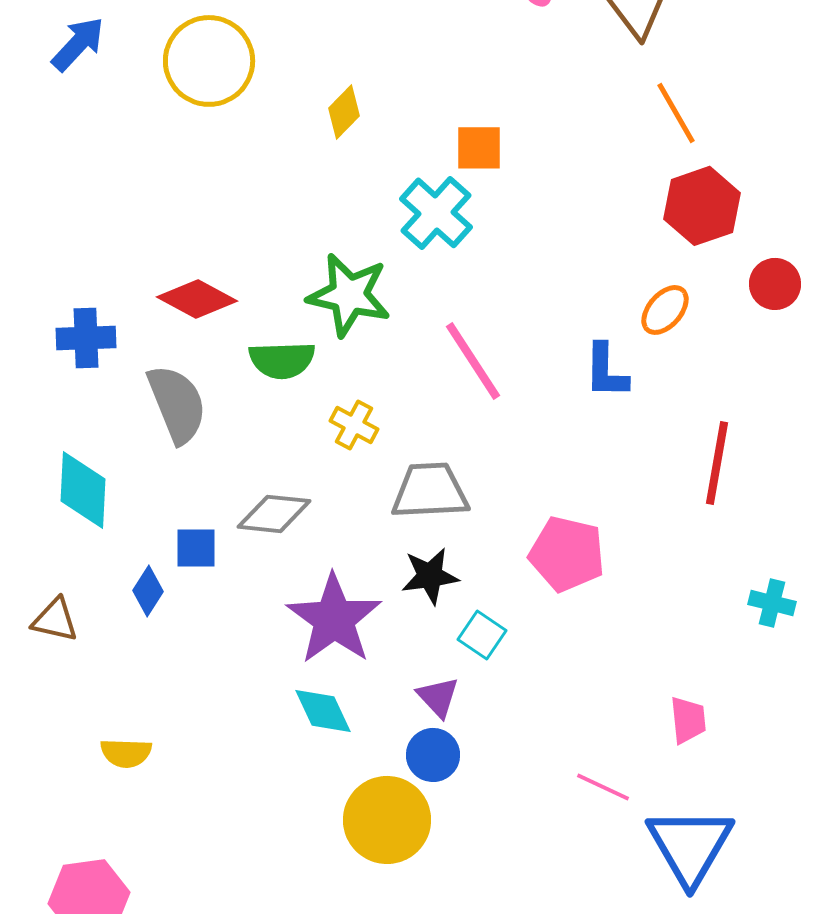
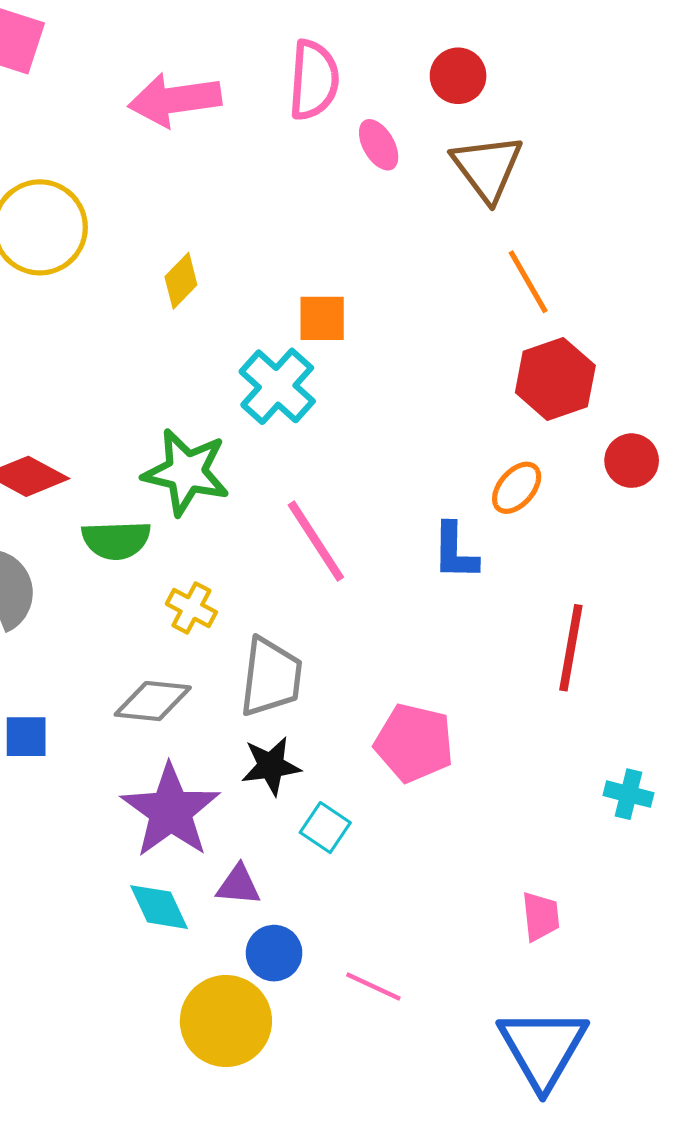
gray trapezoid: (430, 491) -> (271, 677), turned 100
gray diamond: (274, 514) -> (153, 701), moved
purple triangle: (438, 697) -> (238, 885), moved, turned -42
pink line: (603, 787) -> (373, 987), moved

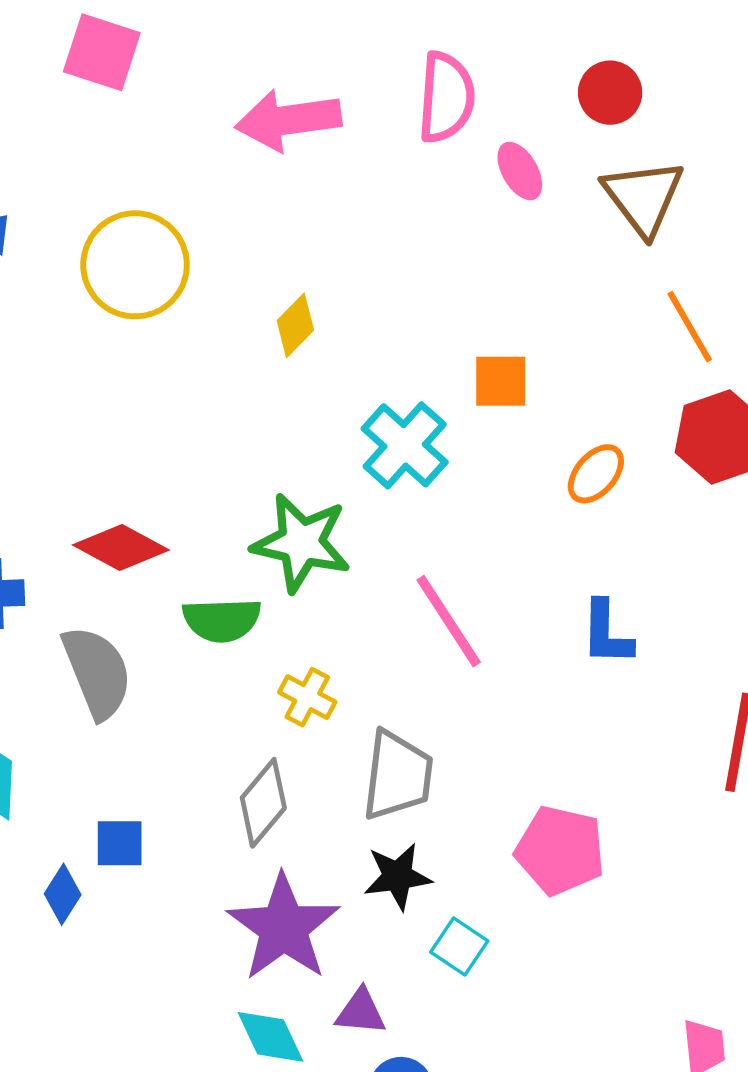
orange square: (322, 318) -> (501, 381), moved
orange ellipse: (517, 488) -> (596, 474), moved
gray diamond: (153, 701) -> (263, 803), turned -56

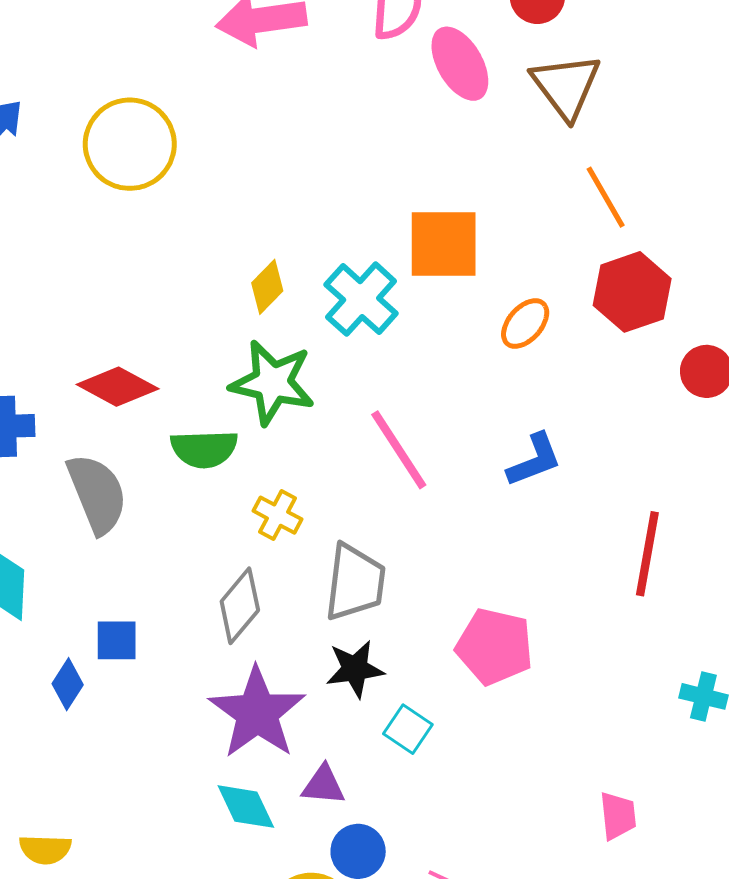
pink ellipse: (520, 171) -> (460, 64), size x1.5
yellow diamond: (295, 325) -> (267, 287), moved
orange square: (501, 381) -> (444, 244), size x1.5
blue L-shape: (607, 633) -> (534, 460), turned -112

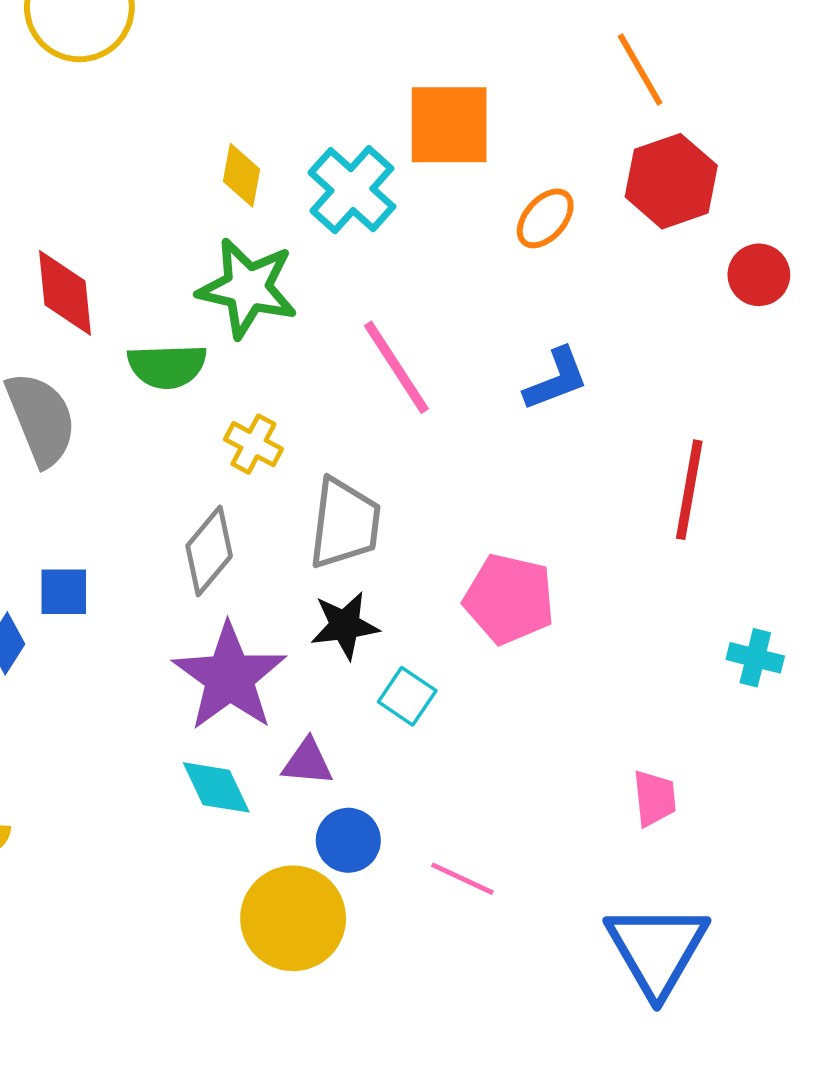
yellow diamond: (267, 287) -> (241, 175), turned -34
red diamond: (118, 387) -> (65, 293), turned 56

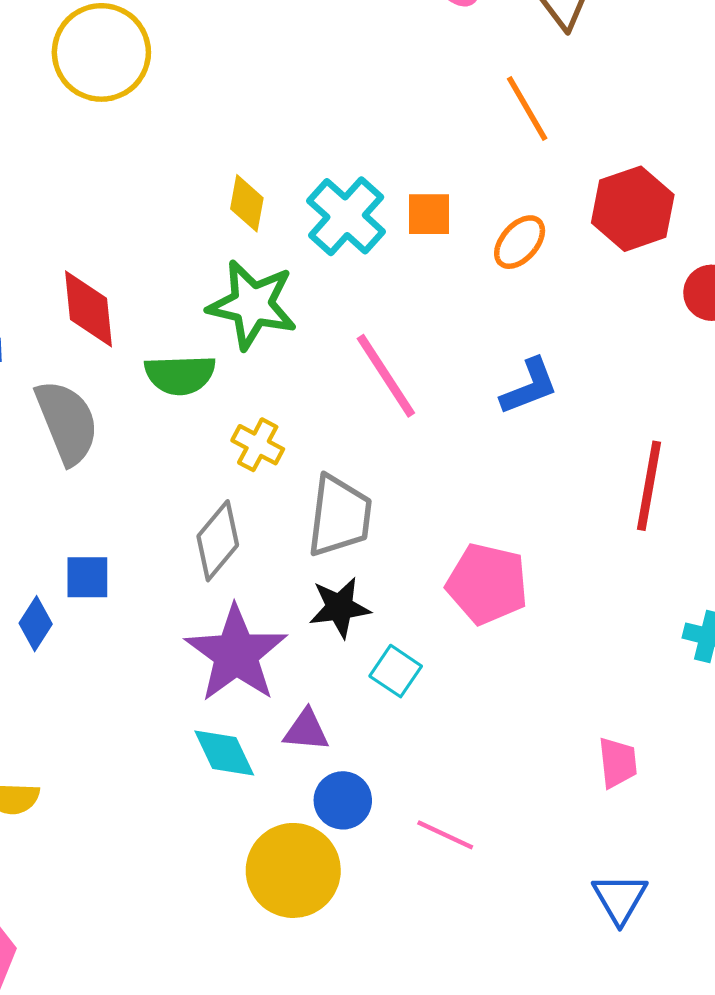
orange line: (640, 70) -> (527, 108), moved
orange square: (449, 125) -> (429, 214), moved, size x0.6
blue triangle: (657, 950) -> (620, 898), size x0.6

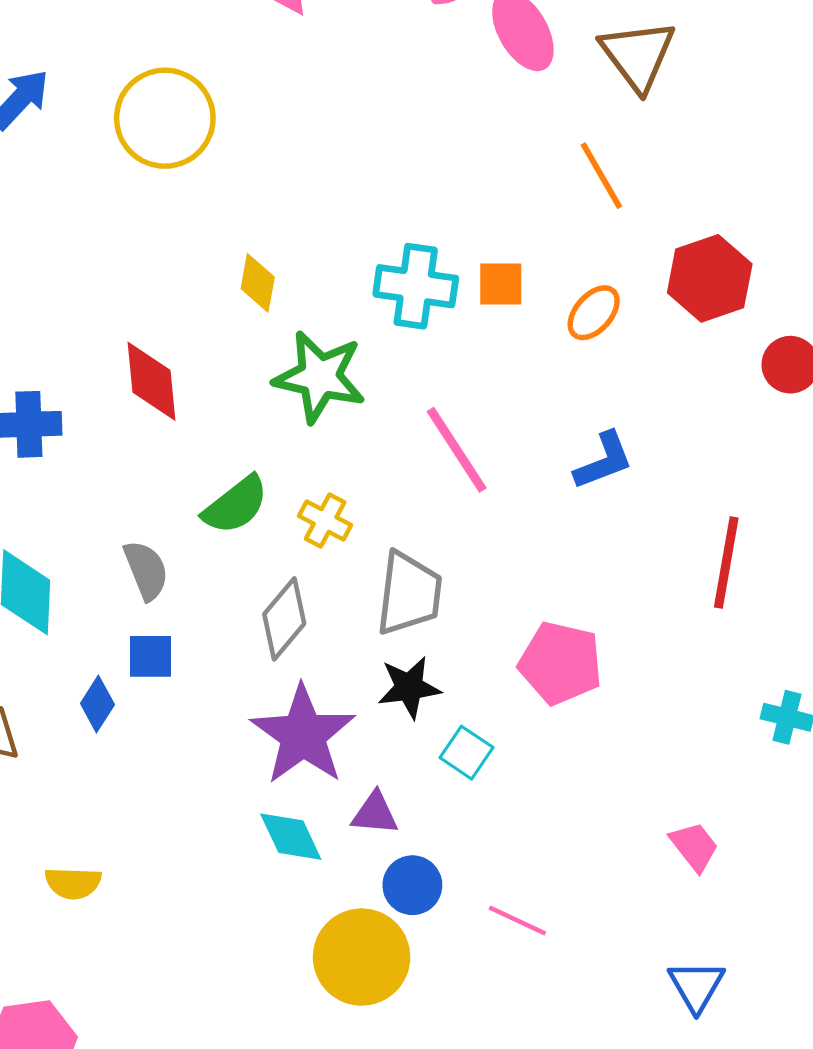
yellow diamond: (247, 203) -> (258, 283), moved
cyan cross: (346, 216) -> (416, 286), turned -34
green semicircle: (180, 375) -> (236, 505), moved, turned -36
gray semicircle: (67, 422) -> (146, 570), moved, size x0.7
pink trapezoid: (618, 763) -> (694, 847), turned -32

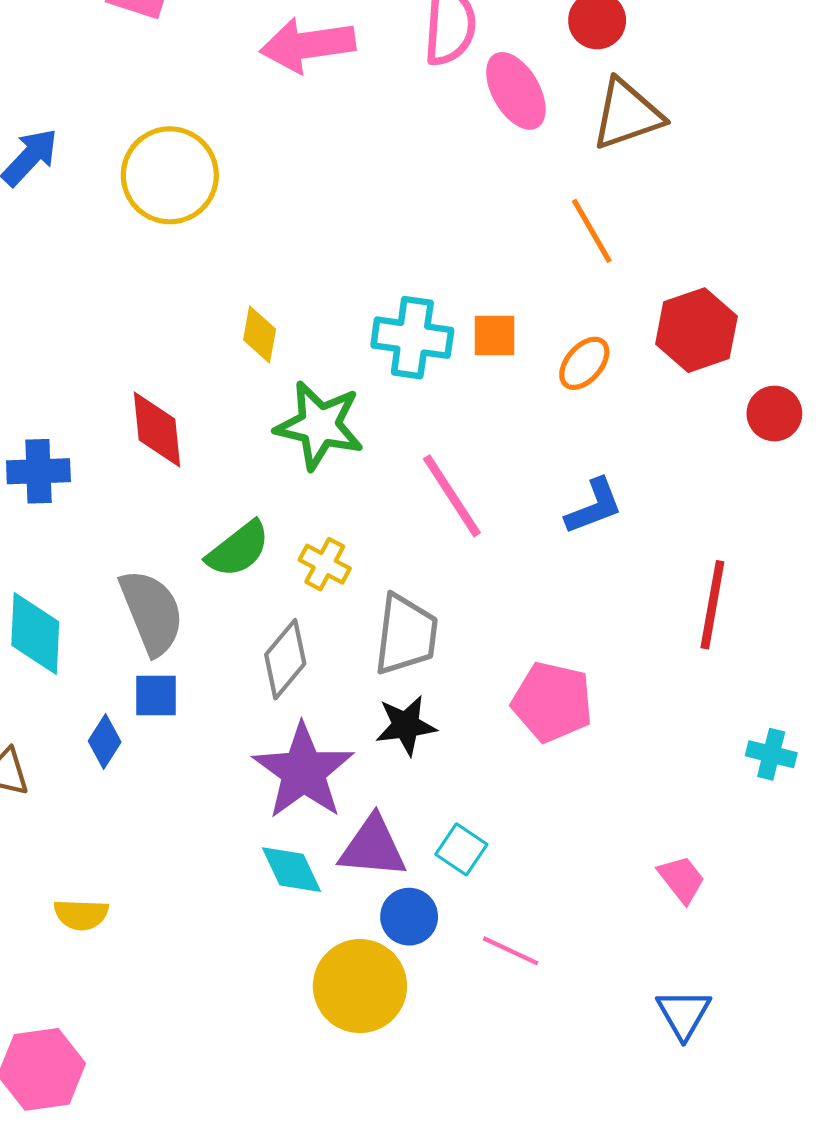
brown triangle: (638, 55) -> (627, 114), turned 48
gray semicircle: (146, 570) -> (152, 612), size x1.5
cyan square: (467, 753) -> (461, 849), moved
purple triangle: (375, 813) -> (373, 847), size x1.5

